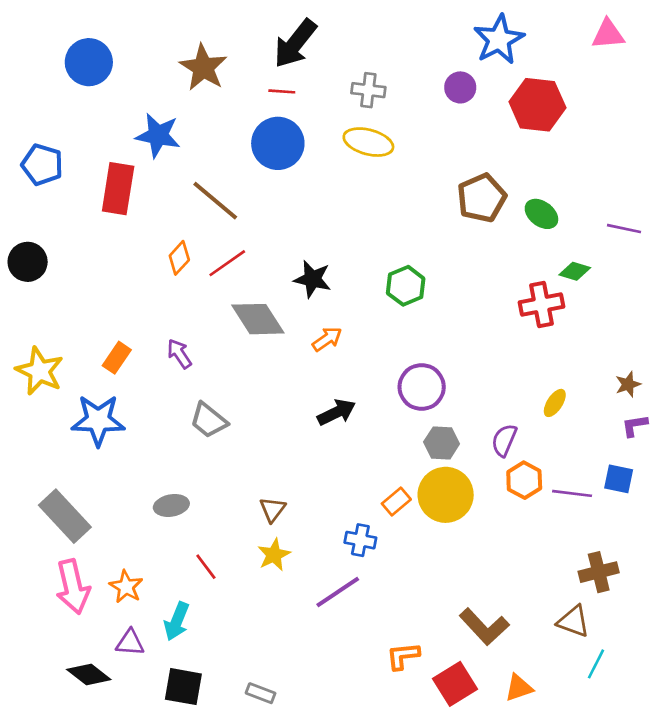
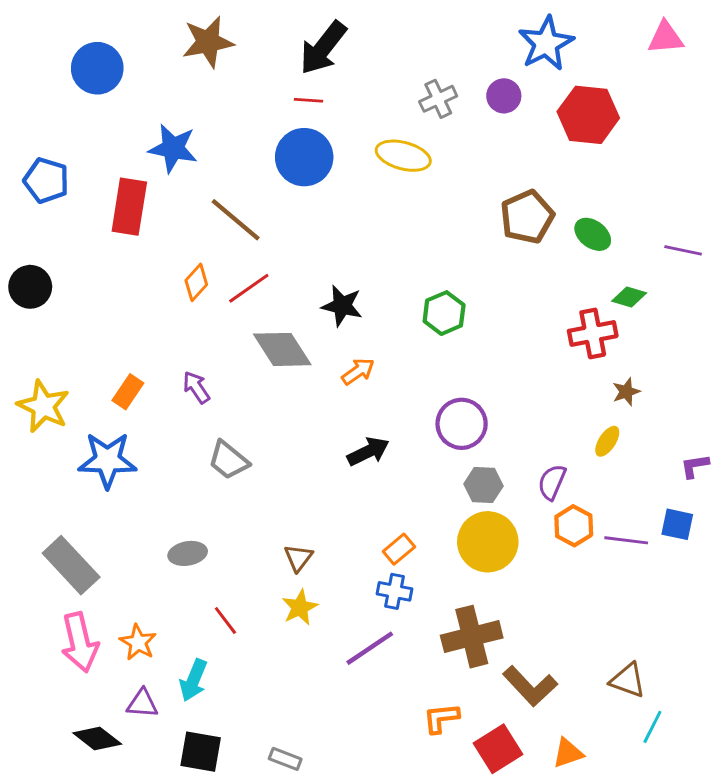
brown star: (203, 67) -> (208, 42), moved, turned 30
gray cross: (368, 90) -> (438, 99), moved, turned -32
brown star: (628, 384) -> (626, 392), moved
orange rectangle: (396, 501) -> (399, 549), moved
brown cross: (599, 572) -> (472, 637), moved, size x1.4

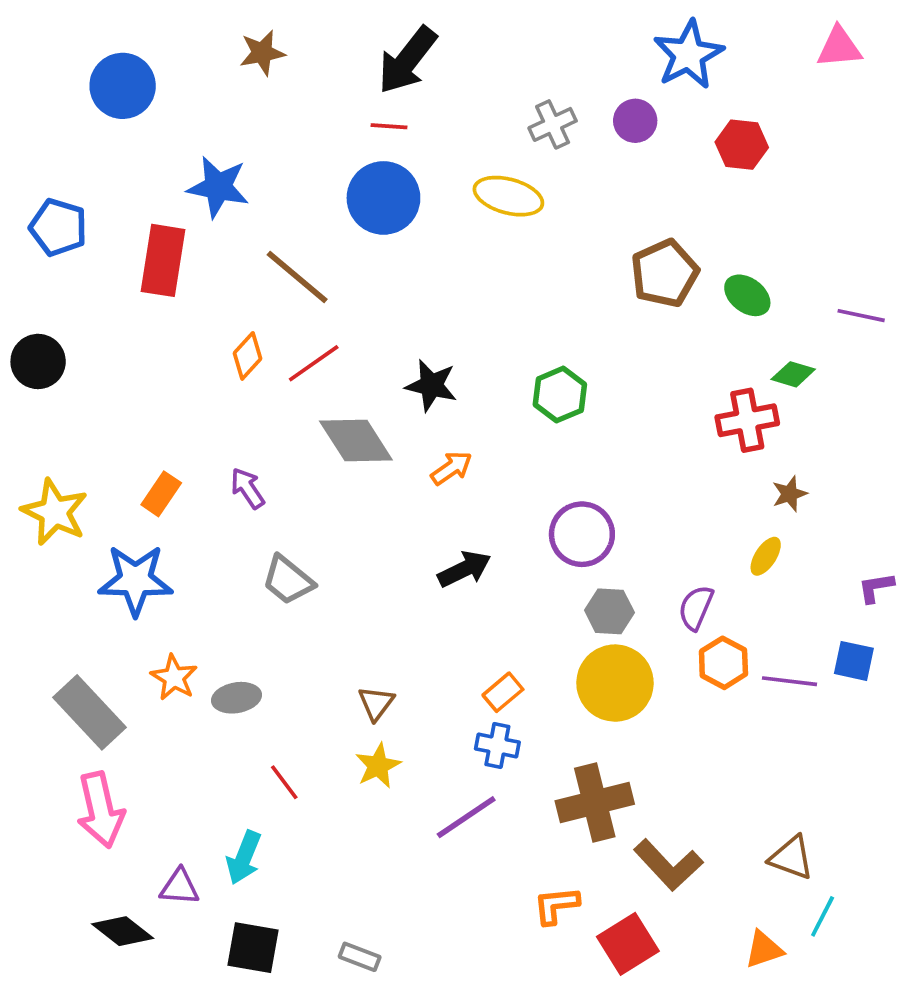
brown star: (208, 42) -> (262, 53), size x0.7
red hexagon: (588, 115) -> (742, 145), size x0.7
orange star: (138, 642) -> (174, 678), moved
orange triangle: (568, 753) -> (764, 949), moved

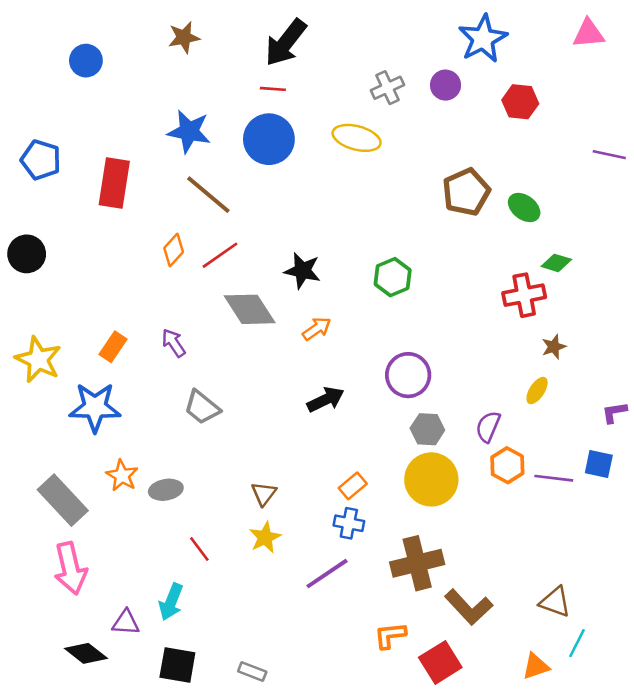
blue circle: (123, 86) -> (86, 61), size x0.7
blue star: (218, 187) -> (189, 131), moved
purple line: (861, 316) -> (609, 155), moved

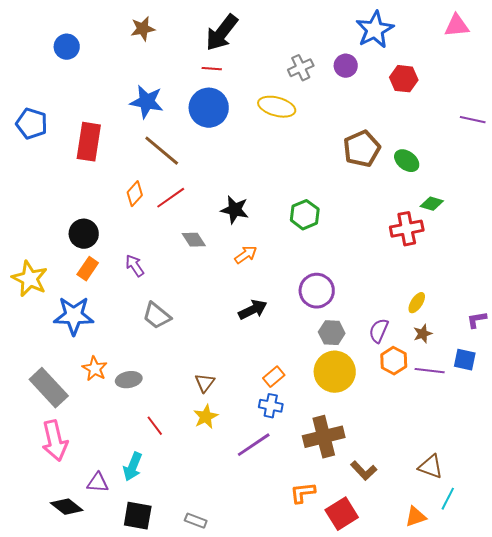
black circle: (27, 254) -> (84, 234), moved
gray diamond: (250, 309) -> (194, 240), size x0.6
brown star: (554, 347) -> (423, 334), moved
brown L-shape: (469, 607) -> (364, 471), size x0.7

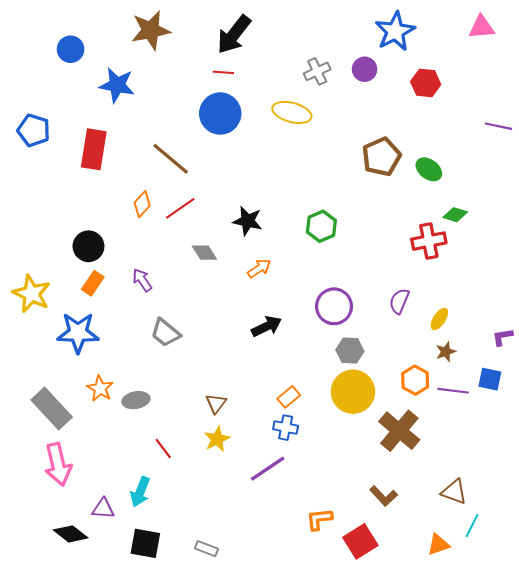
brown star: (143, 29) -> (151, 30), size x1.5
blue star: (147, 102) -> (117, 85), moved
purple semicircle: (379, 331) -> (399, 301), moved
brown cross: (324, 437) -> (399, 431), moved, turned -36

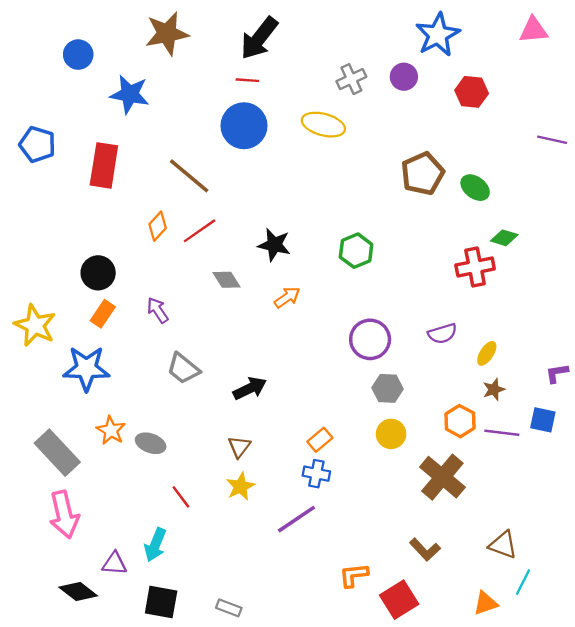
purple semicircle: (399, 301) -> (442, 334), turned -130
black arrow: (267, 326) -> (250, 388), moved
yellow circle: (353, 392) -> (391, 434), size x0.6
gray ellipse: (136, 400) -> (151, 443), turned 30

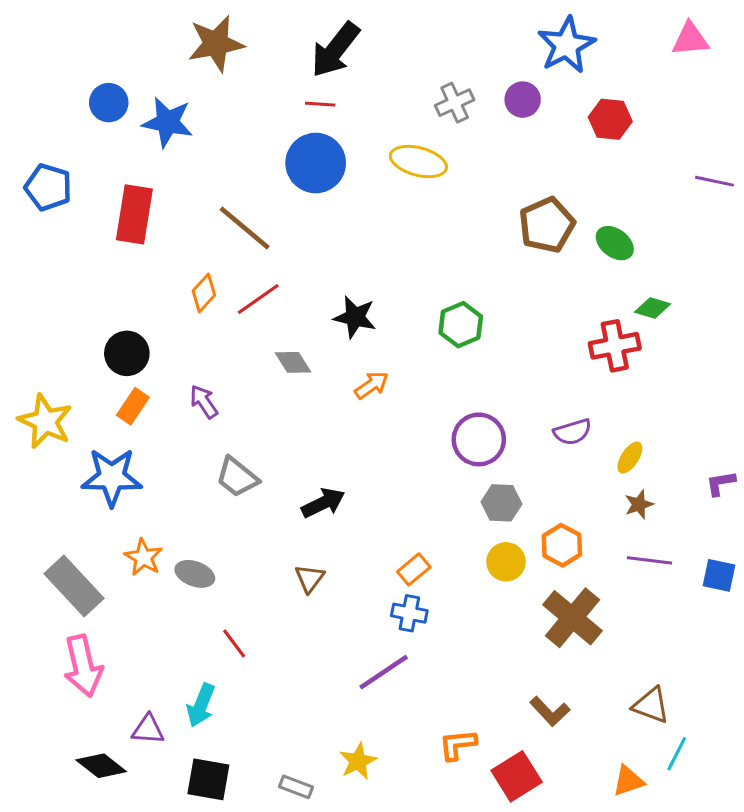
blue circle: (78, 55) -> (109, 103), moved
blue square: (543, 420) -> (719, 575), moved
orange hexagon: (460, 421) -> (562, 545), moved
yellow star: (240, 486) -> (358, 761), moved

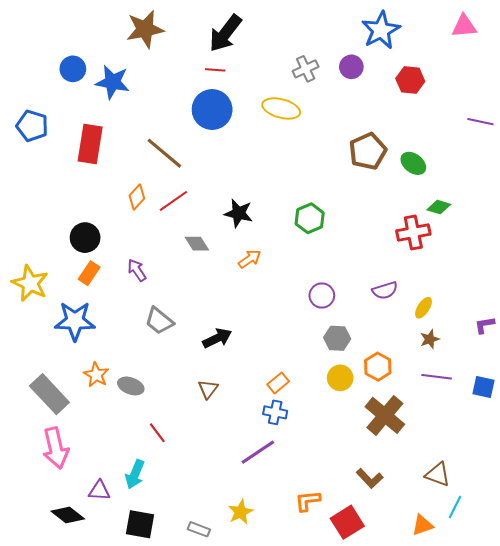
purple circle: (479, 439) -> (322, 296), size x0.7

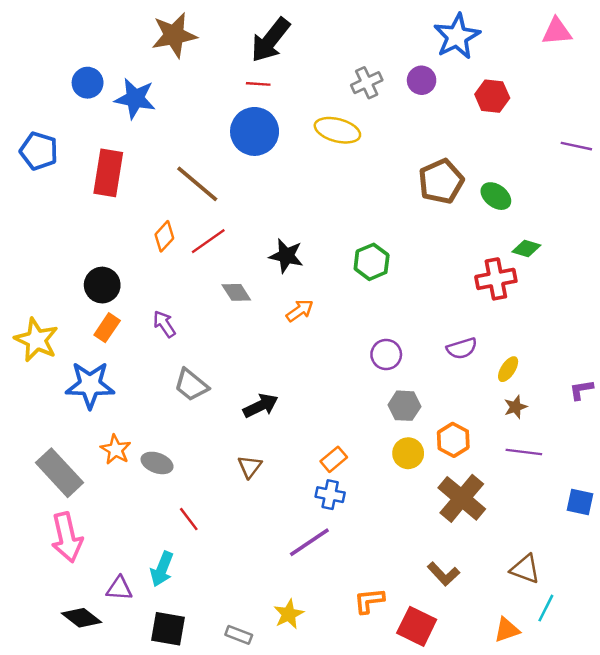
blue square: (483, 387) -> (580, 502), moved
red square: (347, 522) -> (417, 626), turned -32

